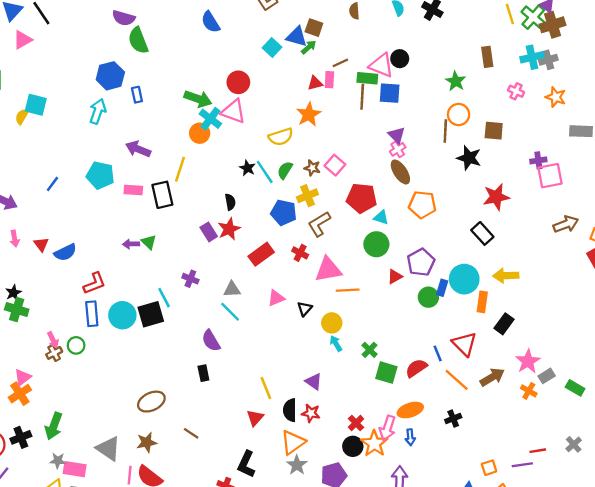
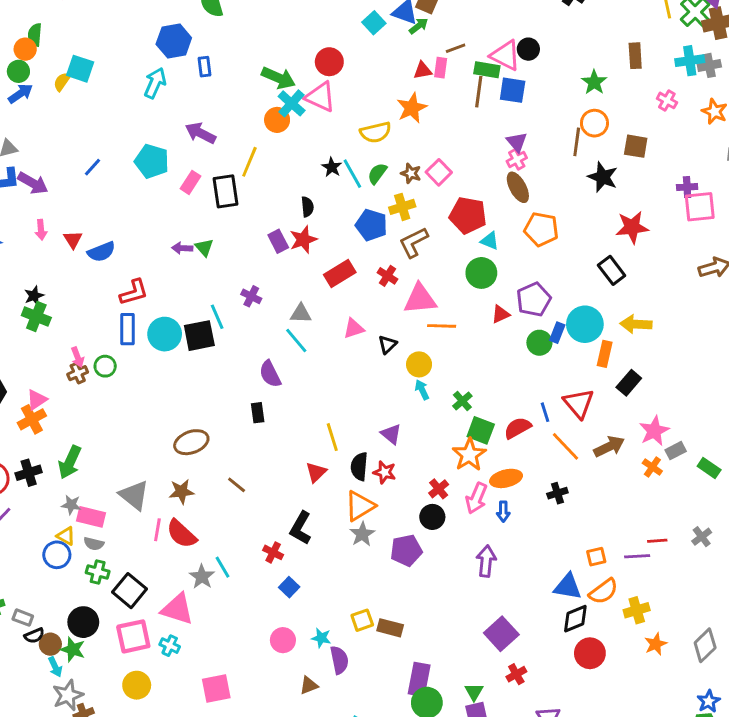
pink rectangle: (133, 190) -> (191, 182), turned -66
orange star: (374, 443) -> (469, 455), moved

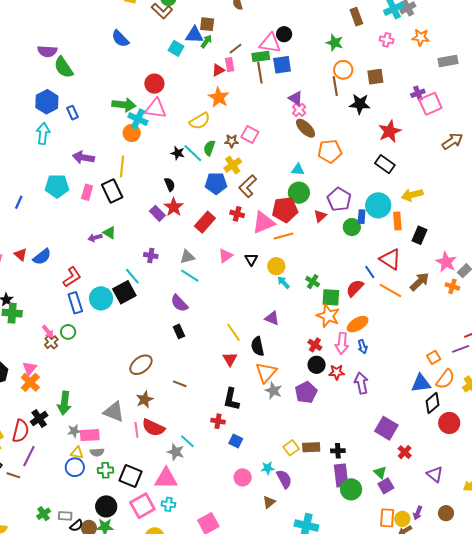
red pentagon: (468, 215) -> (285, 210), moved
red star: (385, 472) -> (337, 372), moved
black cross: (557, 493) -> (338, 451), moved, turned 32

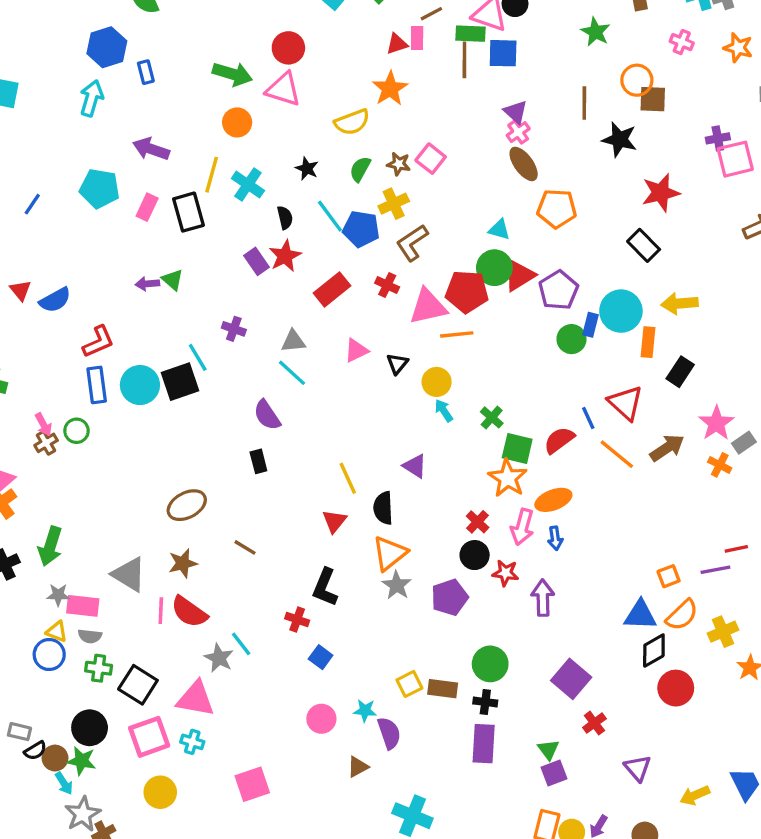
orange circle: (343, 70) -> (637, 80), moved
cyan cross: (138, 119) -> (248, 184), moved
cyan line: (193, 153) -> (330, 216), moved
red triangle: (320, 216) -> (519, 275), moved, size x1.5
green circle: (351, 489) -> (490, 664), moved

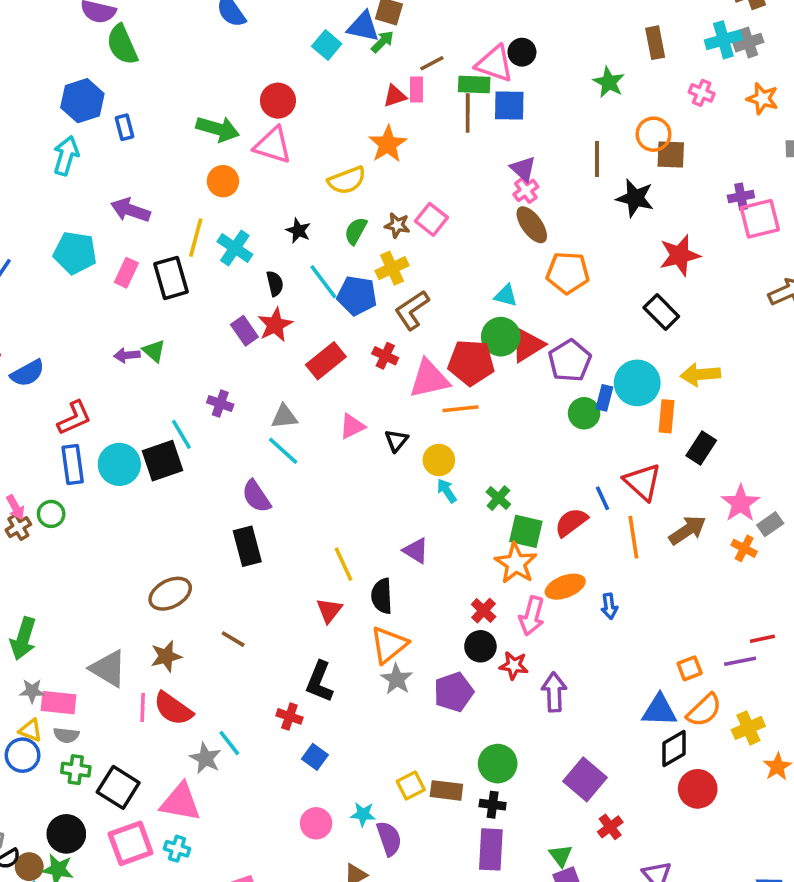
orange line: (617, 454) -> (633, 537), turned 42
black rectangle: (258, 461) -> (247, 546), size x1.5
blue arrow: (555, 538) -> (609, 606), moved

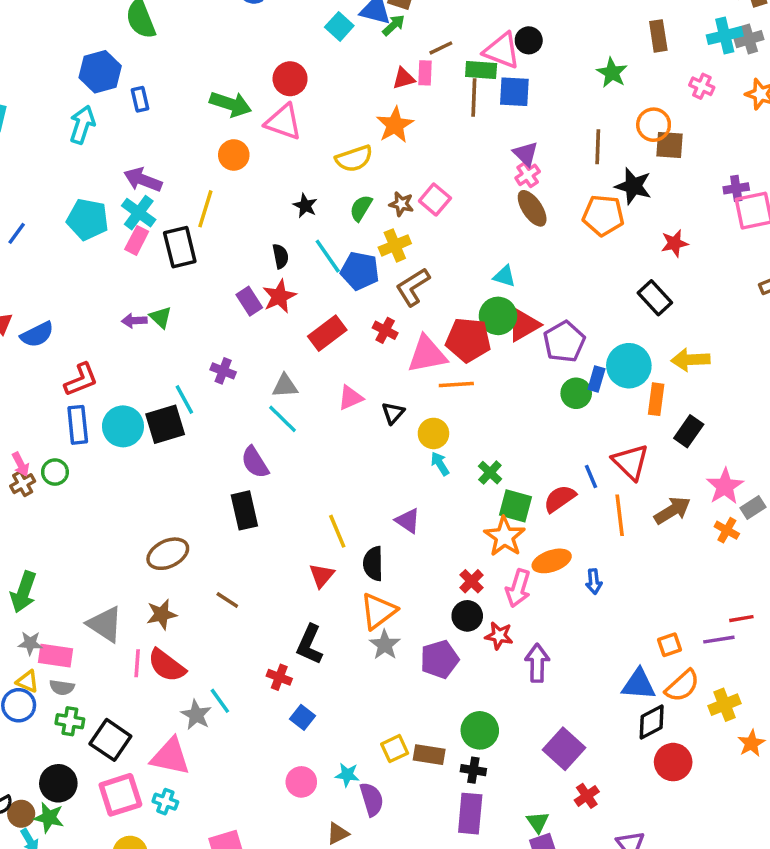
cyan cross: (235, 248) -> (139, 213), moved
red star: (680, 255) -> (675, 243), size x0.7
orange pentagon: (568, 273) -> (603, 215), moved

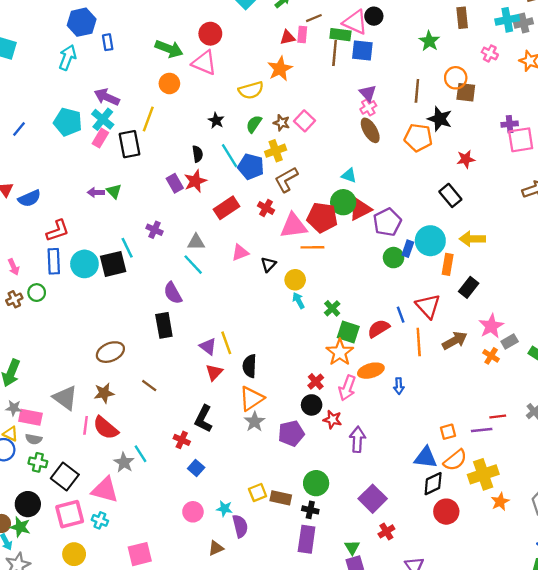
pink arrow: (21, 464) -> (14, 267), moved
purple triangle: (408, 521) -> (208, 346), moved
yellow cross: (725, 705) -> (483, 474), size x1.4

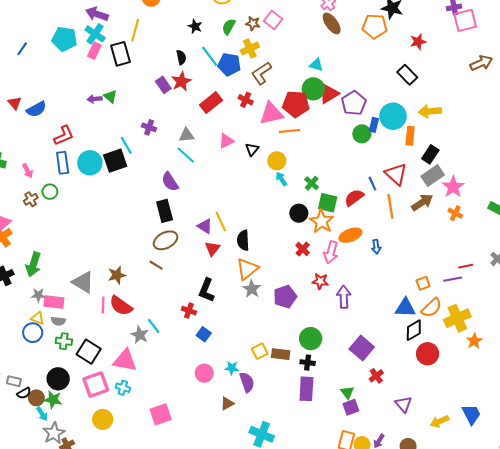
gray rectangle: (510, 342) -> (433, 176), moved, size x1.5
brown ellipse: (110, 352) -> (165, 240), moved
black circle: (312, 405) -> (299, 213), moved

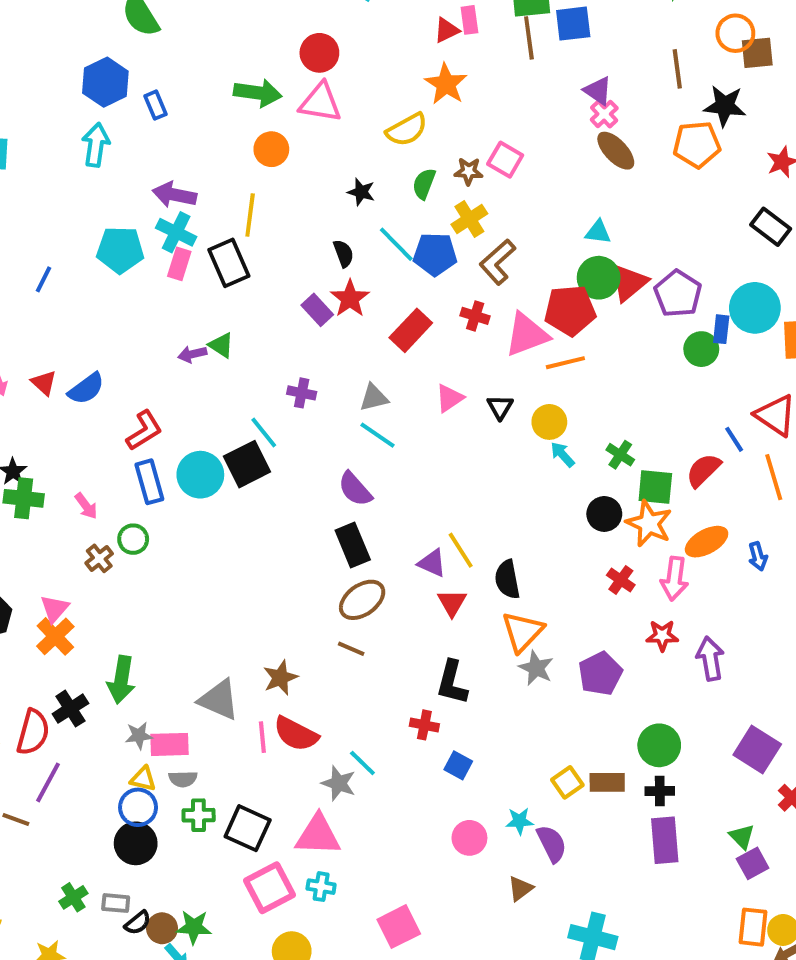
black circle: (58, 379) -> (136, 843), moved

